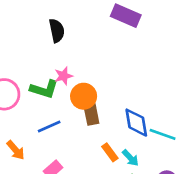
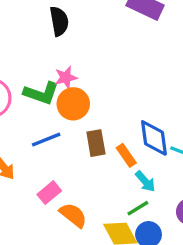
orange circle: (84, 96) -> (73, 104), moved
brown rectangle: (91, 115) -> (96, 143), moved
orange rectangle: (110, 152) -> (126, 155), moved

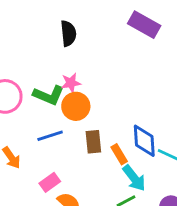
cyan arrow: (145, 181) -> (134, 178), size x1.4

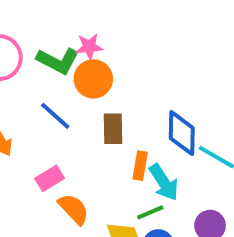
blue line: (50, 136) -> (55, 116), turned 55
orange rectangle: (119, 154) -> (140, 166), moved, turned 36

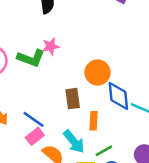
orange circle: (93, 79) -> (98, 73), moved
blue line: (55, 116) -> (34, 119), moved
cyan arrow: (164, 182) -> (74, 142), moved

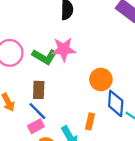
pink star: (51, 46) -> (64, 49), size x1.5
brown rectangle: (73, 99) -> (39, 90), moved

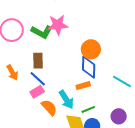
blue diamond: (116, 103) -> (89, 67), moved
orange rectangle: (90, 121) -> (83, 86), turned 64

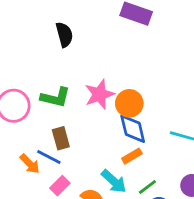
pink star: (58, 25) -> (99, 94), moved
blue line: (38, 79) -> (49, 157), moved
pink rectangle: (37, 92) -> (60, 186), moved

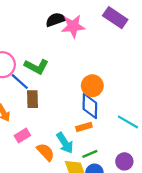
black semicircle: (64, 35) -> (56, 20), turned -108
pink star: (99, 94) -> (73, 26), moved
blue line: (49, 157) -> (20, 82), moved

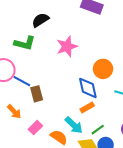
pink star: (73, 26) -> (67, 47), moved
green L-shape: (36, 66) -> (25, 43), moved
orange circle: (92, 86) -> (103, 69), moved

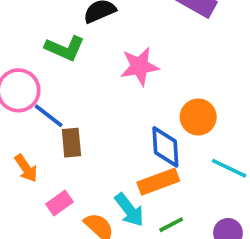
orange rectangle: (87, 107) -> (158, 182), size x1.5

